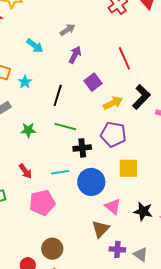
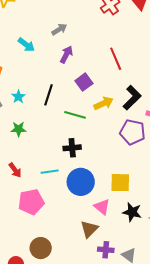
cyan star: (25, 82) -> (18, 97), moved
green line: (65, 127) -> (75, 115), moved
purple pentagon: (113, 134) -> (132, 132), moved
yellow square: (128, 168) -> (120, 183), moved

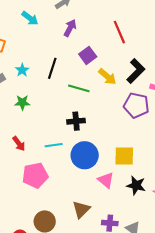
yellow arrow: (104, 103) -> (107, 77), turned 66
brown triangle: (89, 229) -> (81, 209), moved

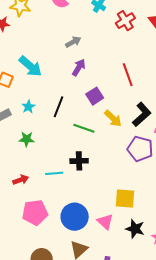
cyan arrow: (30, 18) -> (30, 66), moved, size x1.4
red arrow: (19, 144) -> (21, 180), turned -77
cyan line: (54, 145) -> (54, 173), moved
blue circle: (85, 155) -> (75, 217), moved

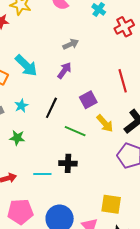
purple arrow: (79, 68) -> (64, 70), moved

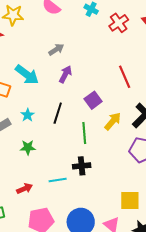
gray arrow: (71, 44) -> (56, 49), moved
yellow arrow: (105, 123) -> (113, 121), turned -90
green line: (75, 131) -> (84, 133), turned 70

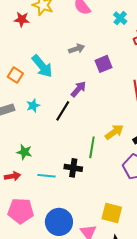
purple arrow: (65, 74) -> (78, 89), moved
purple square: (93, 100) -> (104, 64), moved
green line: (84, 133) -> (92, 147), moved
green star: (28, 147) -> (24, 152), moved

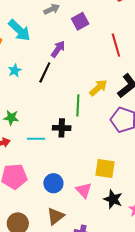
blue circle: (59, 222) -> (53, 183), size x0.7

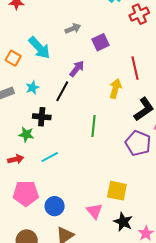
yellow arrow: (98, 88) -> (115, 89), moved, turned -36
black cross: (62, 128) -> (42, 117), moved
cyan line: (36, 139) -> (50, 157), turned -30
blue circle: (53, 183) -> (55, 206), moved

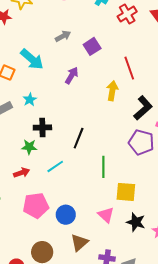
black line: (62, 91) -> (79, 138), moved
green line: (93, 126) -> (103, 167), moved

